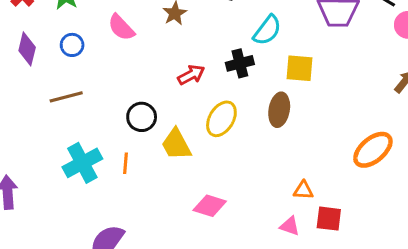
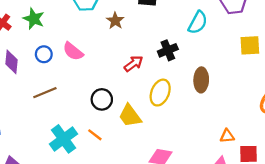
pink semicircle: (121, 27) -> (73, 51), moved
cyan semicircle: (267, 30) -> (198, 23), moved
yellow square: (300, 68) -> (250, 45), moved
orange line: (125, 163) -> (95, 135), turned -49

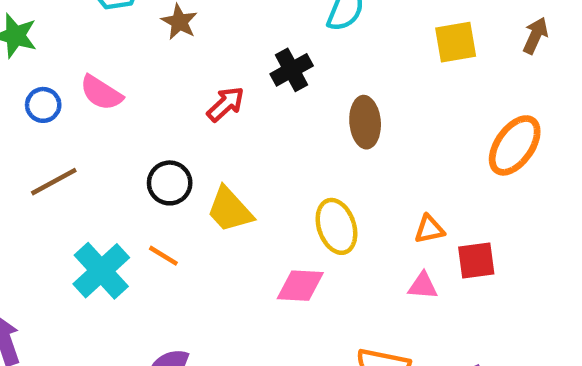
yellow ellipse: (160, 93) -> (336, 226), moved, turned -35

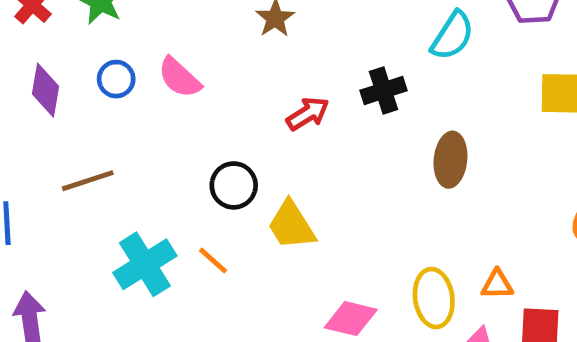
brown line: (54, 182) -> (88, 181), moved
yellow ellipse: (336, 226) -> (434, 298), moved

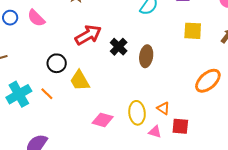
black cross: (383, 91) -> (119, 47), moved, turned -30
red arrow: (308, 114) -> (88, 35), size x1.5
orange triangle: (497, 284) -> (163, 108), turned 32

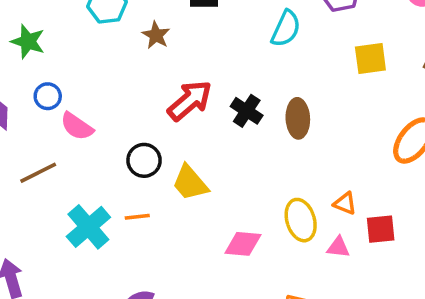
pink semicircle: (36, 18) -> (77, 126), moved
orange line: (47, 94) -> (137, 217), turned -40

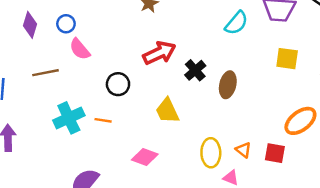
yellow trapezoid: (190, 183) -> (167, 111), moved
red square: (381, 229) -> (275, 153), moved
pink diamond: (243, 244) -> (145, 157), moved

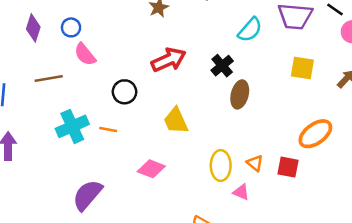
black cross: (195, 70) -> (222, 66), moved

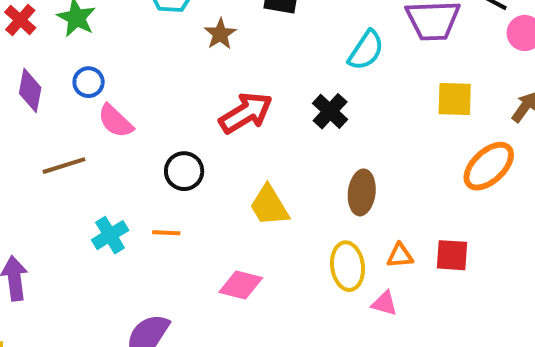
brown ellipse: (240, 94) -> (362, 192), moved
cyan cross: (72, 126) -> (110, 235), size x0.7
orange ellipse: (315, 134) -> (489, 166), moved
orange triangle: (255, 163) -> (400, 256), turned -36

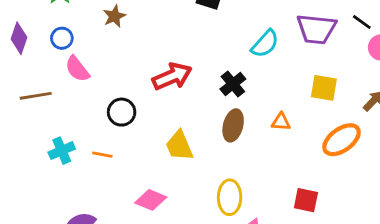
brown star: (220, 34) -> (114, 16), moved
brown ellipse: (362, 192) -> (233, 125), moved
orange triangle: (400, 256) -> (281, 122), moved

